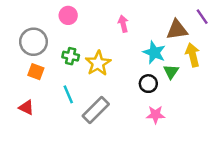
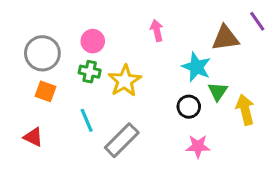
pink circle: (68, 15) -> (93, 41), moved
yellow arrow: (193, 55) -> (245, 110), moved

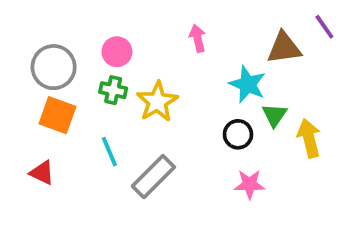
orange square: (45, 91) -> (57, 115), size x1.4

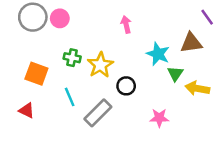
brown triangle: (284, 48) -> (191, 43), moved
pink circle: (117, 52) -> (60, 18), moved
gray circle: (54, 67) -> (33, 17), moved
black circle: (238, 134) -> (126, 86), moved
yellow arrow: (309, 138) -> (197, 88), turned -65

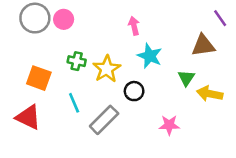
cyan star: (158, 54) -> (150, 56), moved
red triangle: (27, 110) -> (28, 117), size x1.5

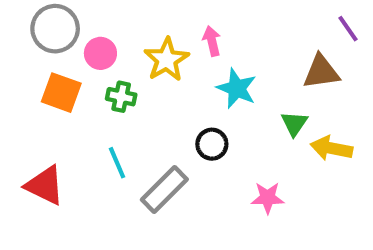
pink circle: (64, 19) -> (100, 53), moved
yellow star: (107, 69) -> (166, 60), moved
orange square: (39, 78) -> (61, 93), moved

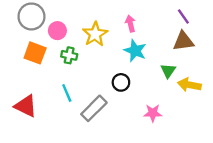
purple line: (348, 29) -> (183, 16), moved
pink arrow: (212, 41) -> (130, 24), moved

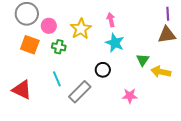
purple line: (183, 16) -> (168, 14), moved, turned 32
brown triangle: (183, 41) -> (167, 35), moved

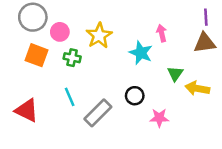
pink arrow: (111, 20) -> (162, 33), moved
black circle: (103, 70) -> (135, 96), moved

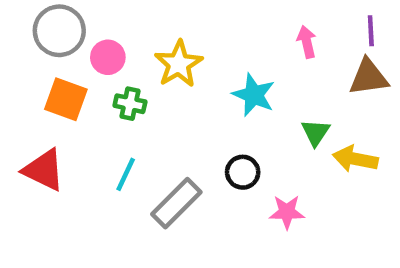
pink arrow: (162, 33) -> (307, 42), moved
cyan line: (70, 97) -> (126, 174), turned 48
red triangle: (27, 110) -> (44, 170), moved

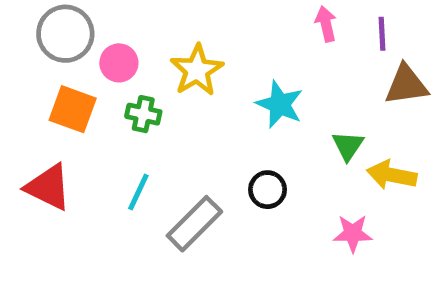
purple line: (371, 31) -> (382, 34), moved
pink arrow: (307, 42) -> (326, 24), moved
pink star: (287, 212) -> (353, 233), moved

